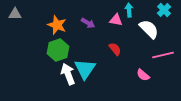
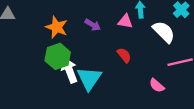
white arrow: (68, 74) -> (69, 70), moved

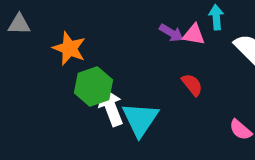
purple arrow: (93, 25) -> (171, 33), moved
orange star: (57, 27) -> (69, 48), moved

